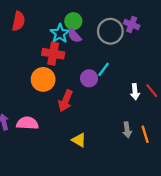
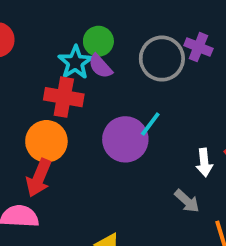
purple circle: (89, 78) -> (125, 139), size x1.5
red arrow: (65, 101) -> (39, 178), moved
gray arrow: (127, 130) -> (187, 201), moved, turned -40

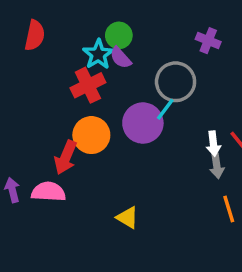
gray circle: (162, 59) -> (176, 82), moved
red cross: (64, 97) -> (88, 85), turned -36
orange circle: (46, 141) -> (91, 135), moved
gray arrow: (187, 201) -> (217, 166), moved, turned 40

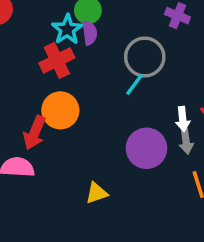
purple semicircle: (121, 58) -> (90, 33), turned -145
purple circle: (143, 123) -> (146, 148), moved
yellow triangle: (127, 217) -> (97, 193), turned -50

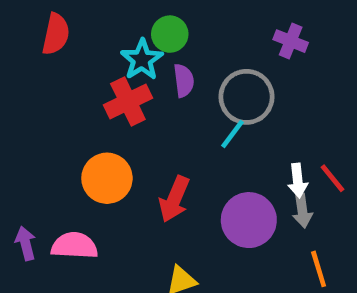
purple semicircle: (90, 33) -> (184, 81), moved
orange circle: (60, 110) -> (107, 178), moved
red arrow: (35, 133) -> (174, 199), moved

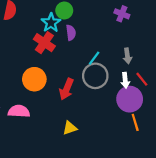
gray circle: (246, 97) -> (95, 76), moved
red cross: (128, 101) -> (44, 43), turned -30
gray arrow: (302, 211) -> (127, 56), moved
purple circle: (249, 220) -> (130, 99), moved

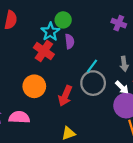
white arrow: (125, 80) -> (122, 87), turned -40

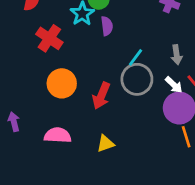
red cross: (44, 51) -> (49, 38), moved
pink semicircle: (19, 117) -> (58, 135), moved

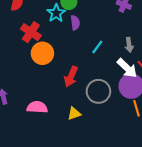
gray circle: (137, 79) -> (98, 91), moved
orange circle: (62, 83) -> (42, 53), moved
white arrow: (174, 85) -> (127, 68), size x1.5

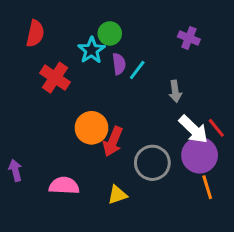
gray arrow: (129, 45) -> (175, 91), moved
cyan line: (97, 47) -> (137, 70), moved
orange circle: (42, 53) -> (91, 128), moved

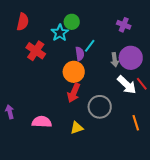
purple semicircle: (119, 64) -> (80, 54), moved
orange circle: (91, 128) -> (74, 72), moved
purple circle: (200, 155) -> (131, 58), moved

